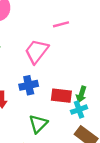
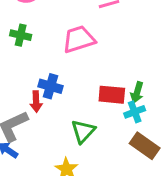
pink trapezoid: (37, 51) -> (79, 39), turned 36
blue cross: (29, 85) -> (51, 86), moved, turned 30

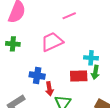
red arrow: (36, 102) -> (49, 89), moved
cyan cross: (135, 112) -> (91, 58), moved, turned 32

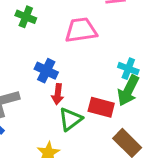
green arrow: (95, 72) -> (128, 91), size x1.5
red rectangle: (79, 76) -> (101, 107), moved

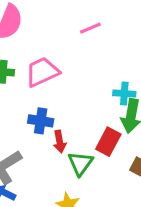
pink trapezoid: (81, 30) -> (42, 72), moved
red rectangle: (101, 107) -> (108, 142), turned -60

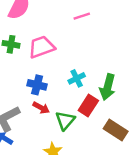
cyan cross: (124, 94) -> (77, 78), moved, turned -35
red arrow: (60, 142) -> (41, 108), moved, turned -56

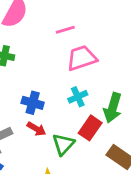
pink line: (82, 16) -> (65, 30), moved
pink trapezoid: (42, 47) -> (82, 58), moved

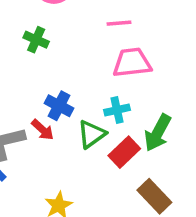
red arrow: (36, 129) -> (43, 130), moved
green triangle: (63, 144) -> (92, 134), moved

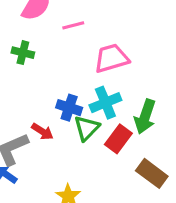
pink line: (119, 23) -> (73, 25), moved
blue cross: (59, 106) -> (69, 108), moved
cyan cross: (117, 110) -> (105, 103), size x1.4

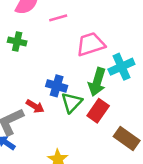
cyan cross: (105, 103) -> (121, 67), moved
green arrow: (145, 117) -> (97, 82), moved

